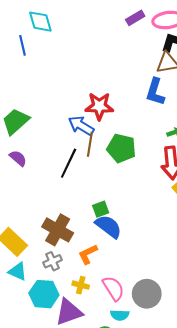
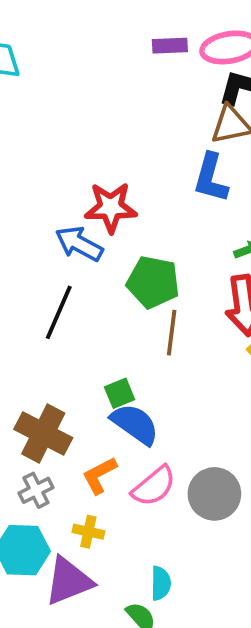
purple rectangle: (135, 18) -> (170, 46), turned 30
brown line: (90, 144) -> (172, 333), moved
pink semicircle: (113, 288) -> (154, 486), moved, turned 85
gray circle: (147, 294) -> (214, 494), moved
cyan semicircle: (120, 315) -> (161, 583), turned -90

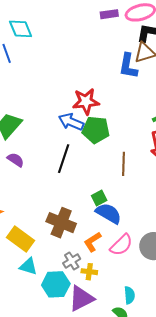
blue L-shape: (211, 178) -> (128, 66), moved
green pentagon: (153, 282) -> (96, 130), moved
gray cross: (36, 490) -> (72, 261), moved

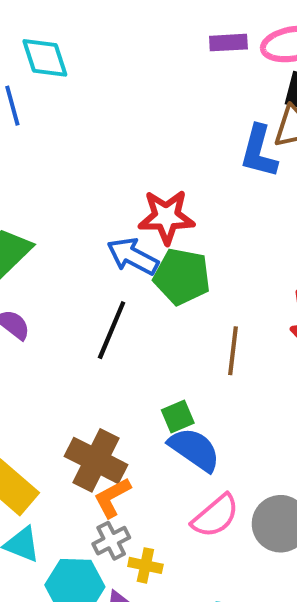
orange L-shape: (92, 242) -> (112, 497), moved

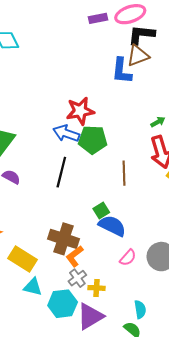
pink semicircle: (215, 516) -> (128, 258), size x0.7

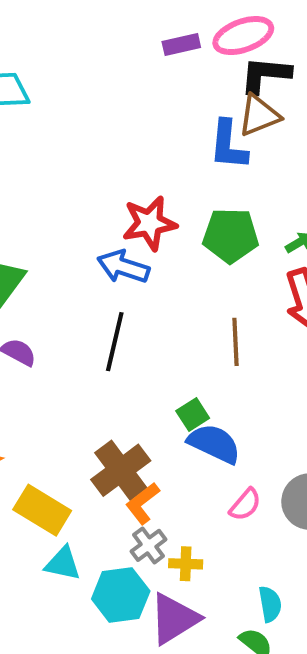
green pentagon: (93, 140) -> (231, 235), moved
brown cross: (64, 239) -> (121, 470), turned 36

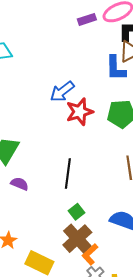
blue arrow: (123, 267) -> (62, 91), moved, turned -50
green square: (193, 414) -> (77, 212), moved

